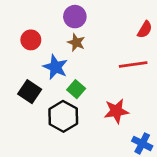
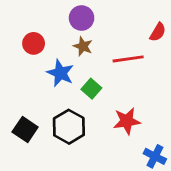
red line: (133, 65) -> (128, 59), moved
green square: (76, 89) -> (91, 89), moved
black square: (30, 92) -> (25, 130), moved

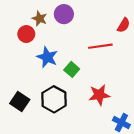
brown star: (83, 46) -> (40, 19), moved

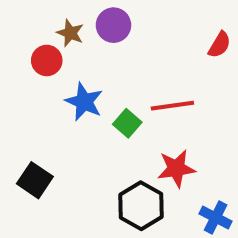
red line: (100, 46) -> (172, 106), moved
black hexagon: (54, 99) -> (141, 206), moved

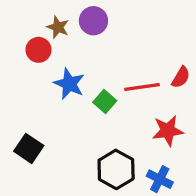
red semicircle: (220, 45) -> (181, 77), moved
red star: (176, 168) -> (168, 131), moved
blue cross: (216, 218) -> (160, 179), moved

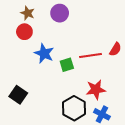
brown star: (58, 27) -> (28, 13), moved
green square: (105, 102) -> (67, 65), turned 32
red star: (168, 131) -> (96, 90), moved

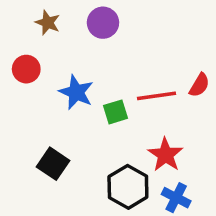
red circle: (24, 32) -> (26, 69), moved
red star: (96, 90) -> (165, 155), turned -30
black square: (18, 95) -> (53, 164), moved

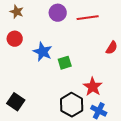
brown star: (48, 23) -> (17, 12), moved
red line: (157, 96) -> (88, 18), moved
black square: (53, 164) -> (16, 102), moved

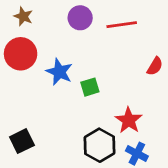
red circle: (15, 39) -> (21, 54), size x1.5
black square: (16, 102) -> (22, 141), turned 30

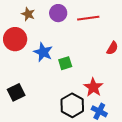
brown star: (23, 16) -> (28, 14), moved
black square: (22, 141) -> (16, 92), moved

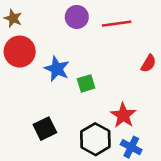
brown star: (28, 14) -> (13, 18), moved
black square: (16, 92) -> (45, 129), moved

